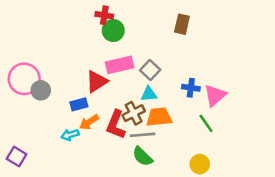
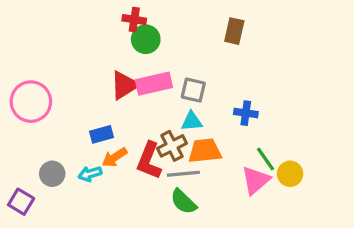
gray square: (150, 70) -> (193, 90), turned -30
red triangle: (97, 81) -> (124, 85), moved
gray circle: (41, 90) -> (52, 174), moved
pink triangle: (215, 95) -> (256, 180), moved
yellow circle: (200, 164) -> (290, 174), moved

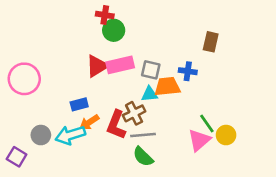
brown rectangle: (234, 31) -> (211, 42), moved
blue cross: (246, 113) -> (188, 71), moved
orange trapezoid: (205, 151) -> (167, 86), moved
cyan arrow: (90, 174) -> (70, 135), size x1.6

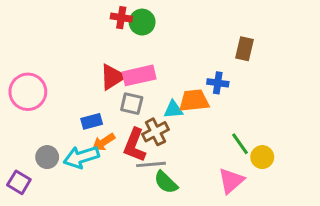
green circle: (114, 30) -> (142, 22), moved
gray square: (151, 70) -> (132, 104), moved
gray line: (143, 135) -> (151, 164), moved
pink triangle: (199, 140) -> (231, 181), moved

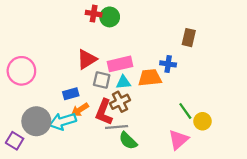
pink rectangle: (139, 75) -> (120, 64), moved
cyan triangle: (173, 110) -> (123, 82), moved
gray circle: (47, 157) -> (36, 121), size x1.6

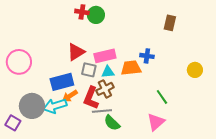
brown rectangle: (189, 38) -> (170, 23), moved
blue rectangle: (71, 94) -> (62, 82), size x1.6
yellow circle: (202, 121) -> (195, 70), moved

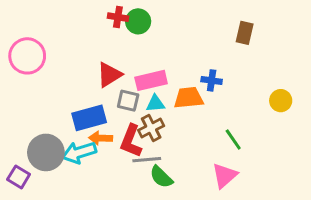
pink circle: (19, 62) -> (27, 56), moved
orange arrow: (70, 96) -> (101, 138), turned 35

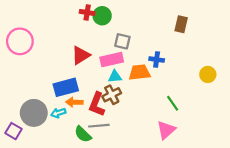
gray square: (128, 101) -> (122, 41), moved
cyan arrow: (79, 152) -> (58, 113), size x0.6
gray line: (147, 160) -> (99, 126), moved
green semicircle: (161, 177) -> (83, 134), moved

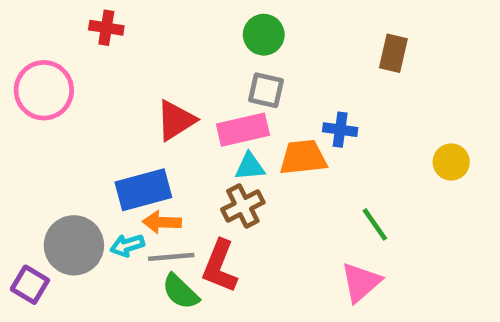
red cross: (87, 13) -> (106, 28), moved
green circle: (102, 16) -> (264, 35), moved
red L-shape: (97, 104) -> (220, 266), moved
gray line: (99, 126) -> (171, 257), moved

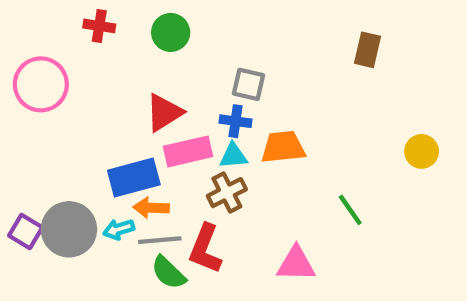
green circle: (264, 35) -> (171, 32), moved
pink rectangle: (243, 130) -> (188, 151), moved
blue cross: (340, 130) -> (236, 121), moved
pink triangle: (361, 282) -> (296, 264), moved, turned 42
purple square: (30, 285) -> (26, 231), moved

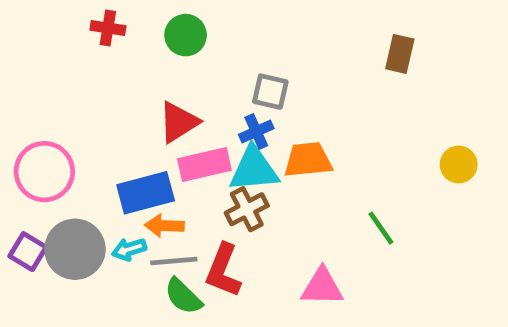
pink circle: (41, 84) -> (44, 172), moved
blue cross: (236, 121) -> (256, 132), turned -32
cyan triangle: (233, 156) -> (254, 169), size x1.6

